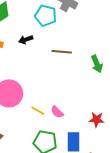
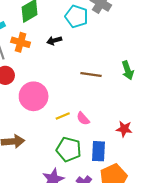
brown line: (62, 52) -> (91, 74), moved
yellow line: (38, 111) -> (63, 116), turned -56

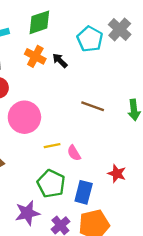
black arrow: (54, 41) -> (60, 61), turned 48
orange cross: (21, 42) -> (35, 56), moved

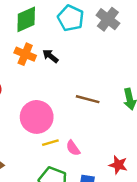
cyan pentagon: (90, 39) -> (71, 18), moved
pink circle: (24, 117) -> (37, 117), moved

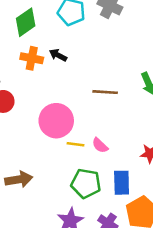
yellow line: (50, 143) -> (76, 144), turned 35

